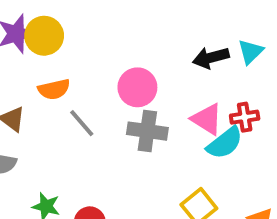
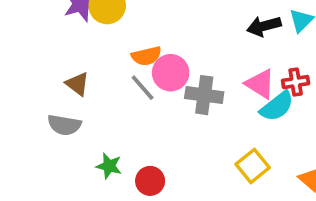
pink circle: (137, 87) -> (171, 73), moved
orange semicircle: (54, 89) -> (146, 56), moved

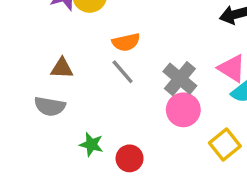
pink circle: (171, 73) -> (183, 110), moved
brown triangle: (77, 84) -> (62, 68), turned -35
gray cross: (204, 95) -> (180, 79), turned 32

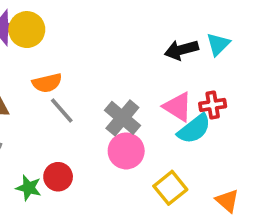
orange semicircle: (126, 42) -> (47, 83), moved
red circle: (130, 158) -> (58, 177), moved

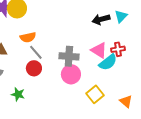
gray cross: (122, 118) -> (69, 56), turned -36
red circle: (58, 177) -> (34, 68), moved

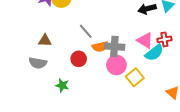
orange semicircle: (28, 37) -> (100, 47), moved
gray line: (36, 52) -> (86, 31), moved
yellow square: (95, 94) -> (135, 77), moved

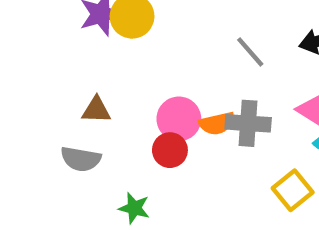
gray line: (86, 31) -> (250, 52), moved
pink circle: (116, 65) -> (179, 119), moved

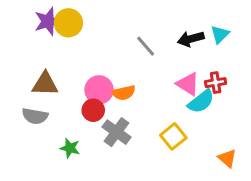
brown triangle: (96, 110) -> (45, 84), size x1.4
gray cross: (248, 123) -> (117, 132), moved, turned 32

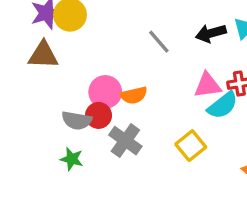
brown triangle: (45, 84) -> (43, 55), moved
pink triangle: (188, 84) -> (208, 85), turned -40
gray semicircle: (35, 116) -> (77, 120), moved

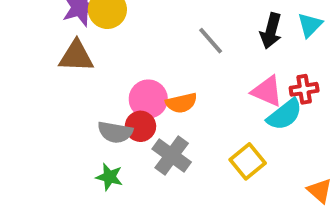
black arrow: (211, 33) -> (271, 31), turned -60
pink triangle: (208, 85) -> (267, 91), turned 32

